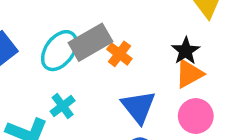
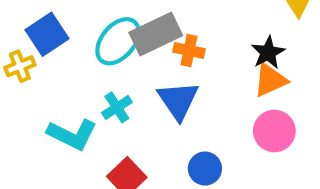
orange cross: (119, 54) -> (189, 50), turned -30
blue triangle: (138, 107) -> (178, 100), moved

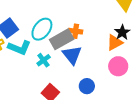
gray rectangle: (156, 34) -> (62, 39), moved
black star: (268, 53) -> (122, 32), moved
cyan L-shape: (72, 134) -> (19, 48), moved

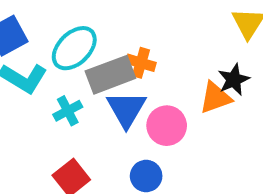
pink circle: (118, 66) -> (167, 126), moved

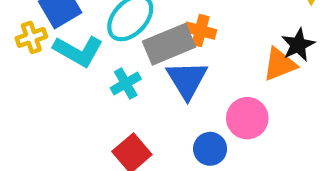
pink circle: (167, 126) -> (247, 118), moved

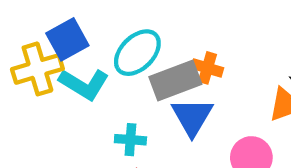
yellow cross: (31, 37) -> (37, 69), size x1.6
cyan cross: (126, 83) -> (130, 140), moved, turned 32

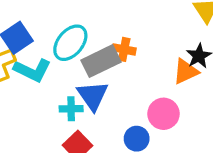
blue triangle: (192, 117) -> (93, 96), moved

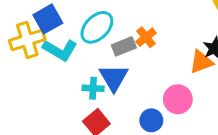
orange cross: (124, 49) -> (146, 37), turned 36
gray rectangle: (101, 61) -> (124, 46), size x0.7

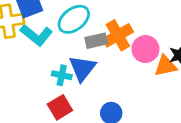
orange cross: (146, 37) -> (118, 35), size x1.5
pink circle: (178, 99) -> (145, 49), moved

